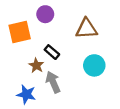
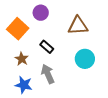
orange square: (20, 32) -> (18, 29), turned -35
brown star: (36, 65) -> (22, 59), moved

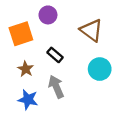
brown triangle: (78, 26) -> (91, 30), turned 40
orange square: (18, 29) -> (21, 34), turned 30

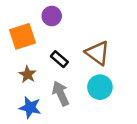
brown triangle: (91, 30) -> (97, 53), moved
cyan circle: (100, 69) -> (100, 87), moved

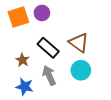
orange square: (22, 36) -> (18, 17), moved
black rectangle: (59, 59) -> (48, 48), size x1.5

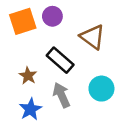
brown triangle: (79, 43) -> (92, 37), moved
blue star: (25, 87) -> (30, 109), turned 30

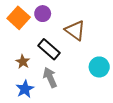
orange square: (23, 21) -> (19, 18), turned -30
cyan circle: (101, 89) -> (99, 67), moved

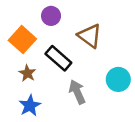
orange square: (19, 18) -> (22, 40), moved
gray arrow: (50, 77) -> (77, 92), moved

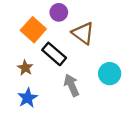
purple circle: (51, 16) -> (59, 12), moved
orange square: (22, 40) -> (33, 30), moved

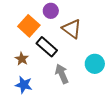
blue star: (28, 98) -> (24, 85), turned -30

